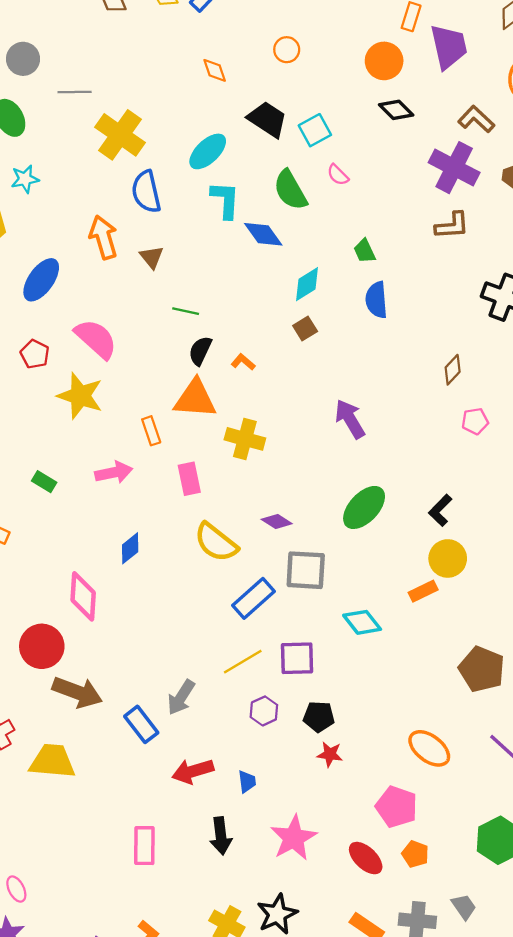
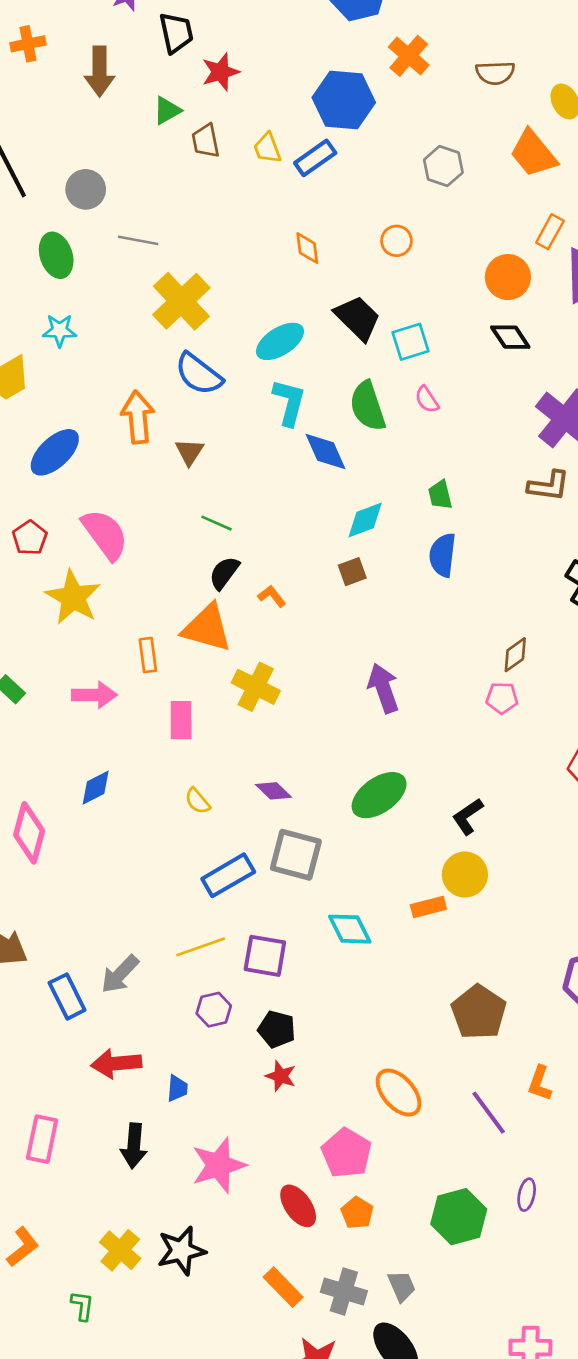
blue semicircle: (146, 192) -> (199, 374), turned -51
pink pentagon: (475, 421) -> (502, 698), moved
yellow semicircle: (216, 542) -> (197, 801), size x0.5

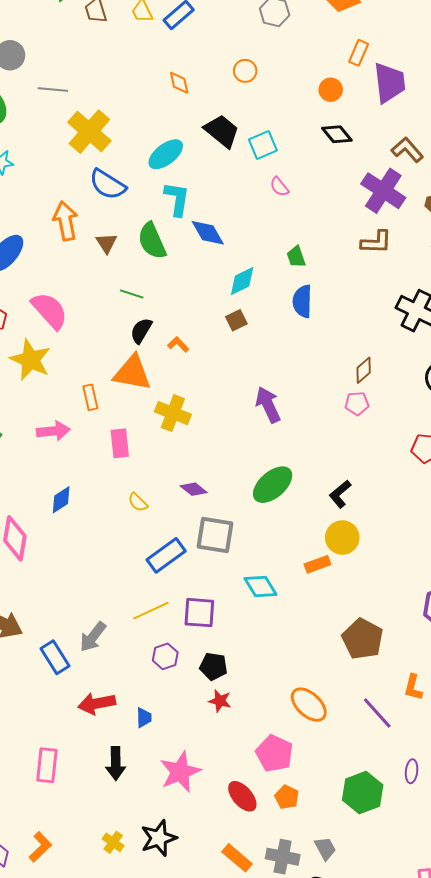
orange circle: (508, 277) -> (331, 90), size x0.7
green semicircle: (368, 406) -> (152, 241), moved
yellow cross: (120, 1250) -> (113, 842), size x0.7

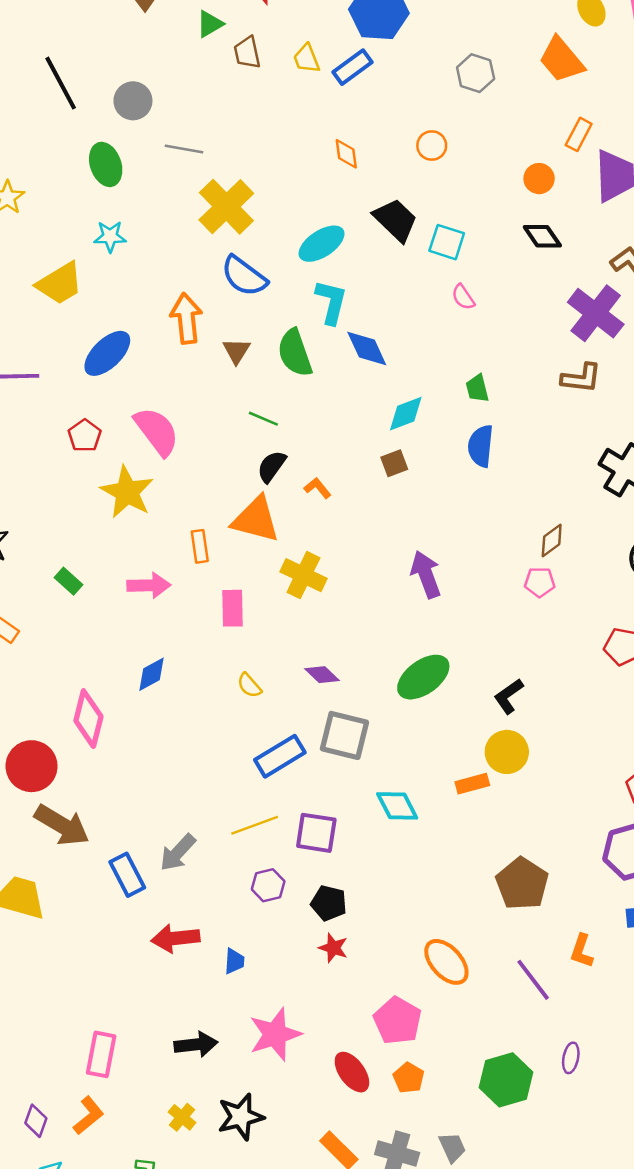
cyan square: (263, 145) -> (447, 242), turned 36
black arrow: (116, 764) -> (196, 1045), moved, turned -100
pink rectangle: (47, 765) -> (101, 1054), moved

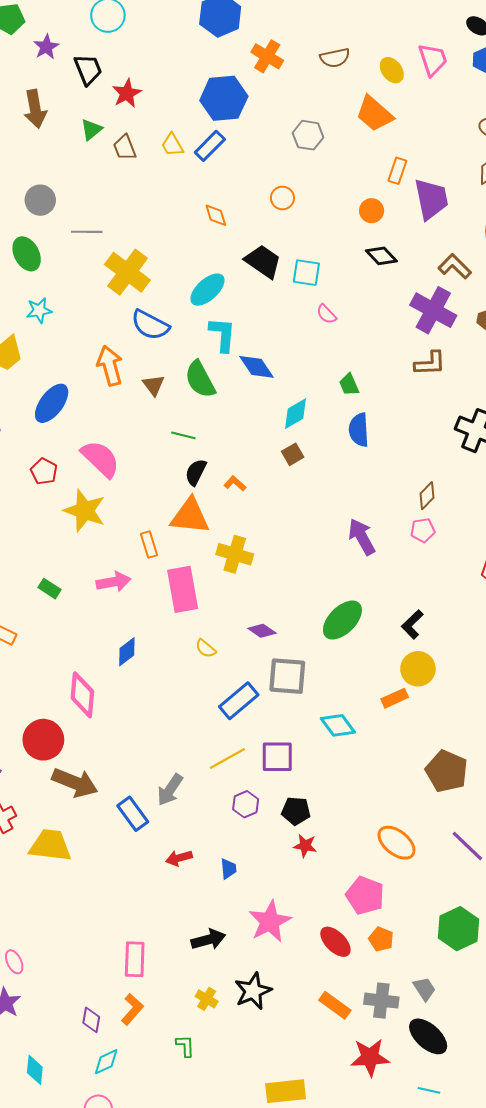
purple arrow: (426, 574) -> (362, 537), moved
pink rectangle: (232, 608) -> (183, 589), size x1.5
red arrow: (175, 938) -> (179, 858), size x0.7

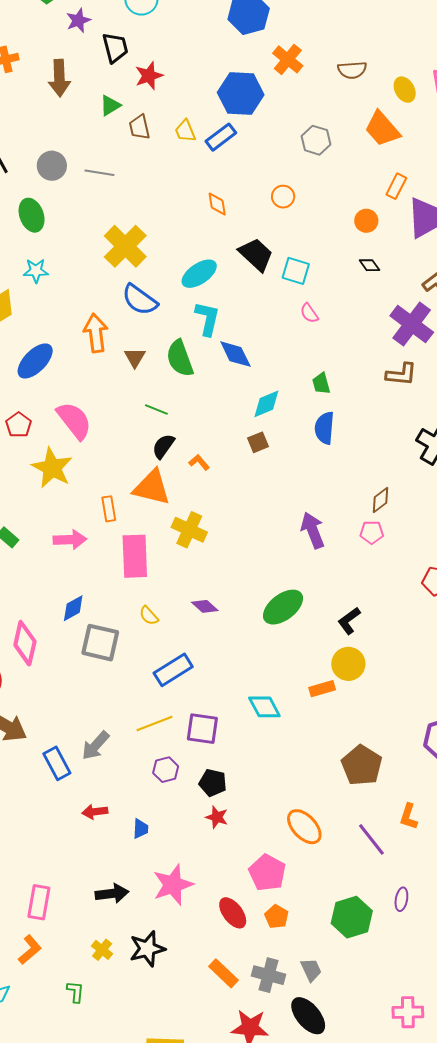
gray line: (87, 232) -> (99, 173), moved
black diamond: (381, 256) -> (370, 265), size x0.7
gray square: (287, 676) -> (100, 643), moved

